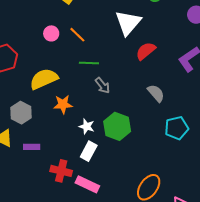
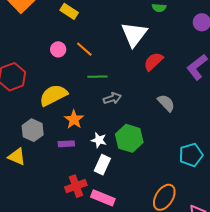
gray arrow: (103, 85) -> (112, 98), turned -66
orange star: (63, 104) -> (74, 119), turned -30
cyan pentagon: (177, 128) -> (191, 155), moved
purple rectangle: (32, 147) -> (66, 144), moved
red cross: (61, 171) -> (76, 186), turned -30

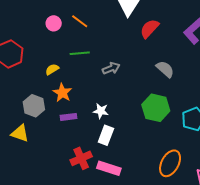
green line: (98, 77) -> (80, 53), moved
yellow semicircle: (53, 95) -> (52, 69), size x0.5
orange star: (74, 119) -> (62, 93), moved
green hexagon: (129, 138) -> (156, 108), moved

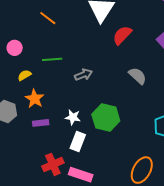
orange line: (80, 21) -> (48, 18), moved
pink circle: (54, 23) -> (15, 48), moved
green hexagon: (156, 108) -> (106, 118), moved

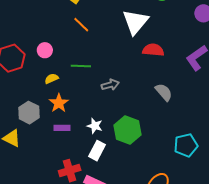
red semicircle: (122, 35) -> (153, 50), turned 45

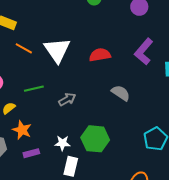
white triangle: (135, 22) -> (57, 50), moved

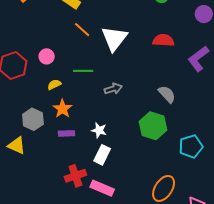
red semicircle: (100, 55) -> (163, 40), moved
green hexagon: (95, 139) -> (153, 126), moved

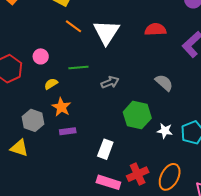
green hexagon: (153, 126) -> (137, 115), moved
white star: (99, 130) -> (165, 131), moved
red cross: (75, 176) -> (138, 174), moved

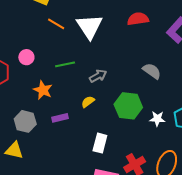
yellow semicircle: (51, 84) -> (88, 102), moved
orange star: (61, 107) -> (43, 90), moved
purple rectangle: (68, 131) -> (60, 118), moved

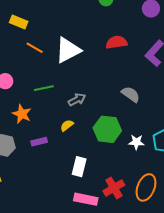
white triangle: (89, 26) -> (68, 50), turned 36

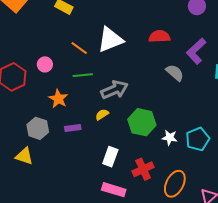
orange line: (35, 48) -> (79, 48), moved
gray semicircle: (131, 94) -> (175, 73), moved
gray arrow: (77, 100) -> (114, 90), size x1.5
red cross: (114, 188) -> (143, 169), moved

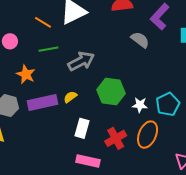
yellow semicircle: (102, 114) -> (70, 97), moved
purple rectangle: (73, 128) -> (43, 103), size x1.8
orange ellipse: (175, 184) -> (148, 135), moved

